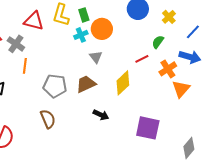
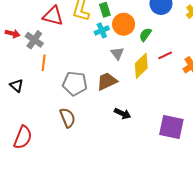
green semicircle: (158, 42) -> (145, 35), moved
yellow diamond: (123, 83) -> (141, 66), moved

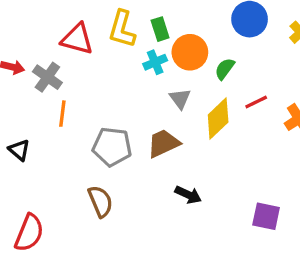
purple square: (171, 127) -> (266, 216), size x0.7

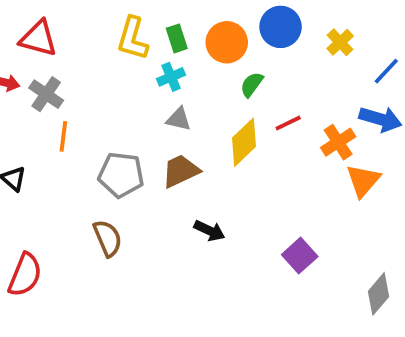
red triangle: (77, 39) -> (38, 38), moved
orange circle: (190, 52) -> (227, 42), moved
gray triangle: (180, 99) -> (179, 119), moved, turned -40
purple square: (266, 216) -> (300, 256), turned 36

